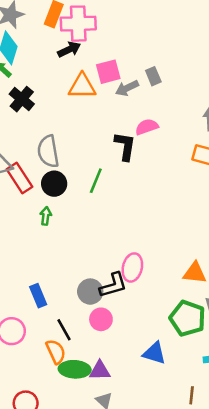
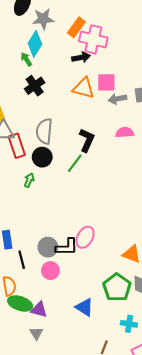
black L-shape: (125, 146) -> (87, 140), moved
black line: (64, 330) -> (22, 260), moved

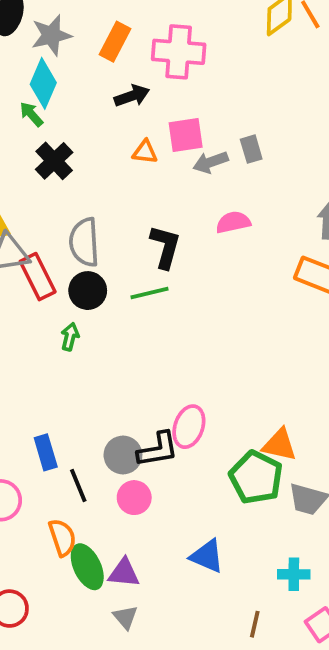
pink cross: (93, 39) -> (179, 52), moved
orange triangle: (83, 88) -> (145, 152), size x0.6
green line: (75, 163) -> (149, 293), turned 48
green pentagon: (117, 287) -> (256, 477), moved
green ellipse: (20, 303) -> (87, 567), turned 55

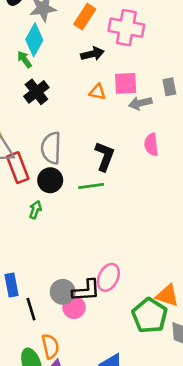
gray rectangle: (251, 149) -> (169, 87), moved
pink semicircle: (233, 222) -> (151, 145), turned -90
pink circle: (134, 498) -> (74, 307), moved
orange semicircle: (62, 538) -> (50, 346), moved

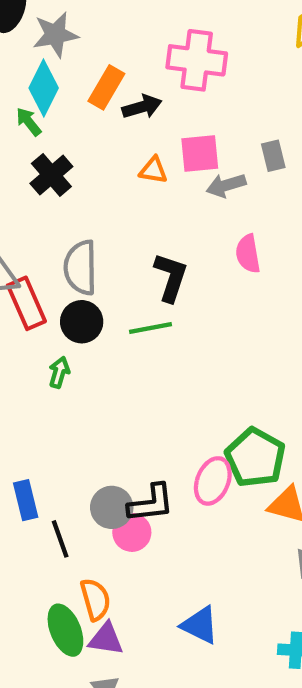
orange rectangle: (85, 17) -> (106, 87), moved
pink ellipse: (108, 277) -> (213, 481), moved
green pentagon: (150, 316) -> (255, 458), moved

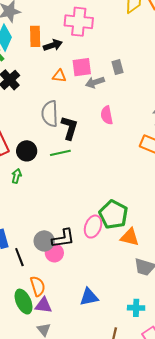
orange rectangle: (106, 87) -> (35, 36), turned -30
gray semicircle: (81, 268) -> (50, 114), moved
blue triangle: (200, 625) -> (89, 297), turned -36

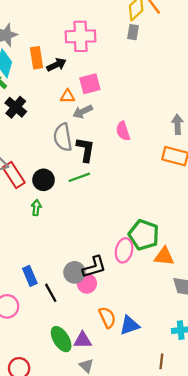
gray rectangle: (118, 67) -> (133, 32), moved, turned 32
gray arrow: (95, 82) -> (83, 112), moved
orange semicircle: (38, 286) -> (107, 317), moved

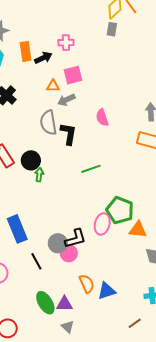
pink cross: (81, 36) -> (66, 43), moved, size x0.6
green line: (79, 177) -> (91, 169), moved
green arrow: (36, 208) -> (39, 175), moved
blue rectangle: (30, 276) -> (17, 229), moved, size x1.5
brown line: (161, 361) -> (135, 323), turned 48

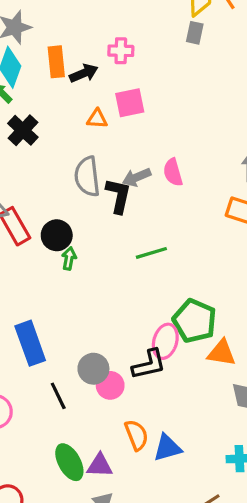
gray arrow: (66, 100) -> (137, 177), moved
black L-shape: (75, 239) -> (149, 364), moved

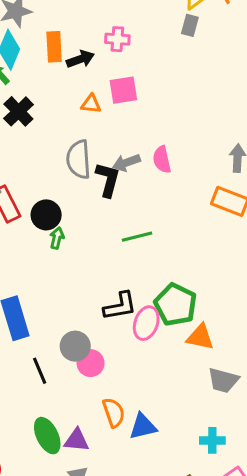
black L-shape: (149, 364) -> (120, 306), moved

